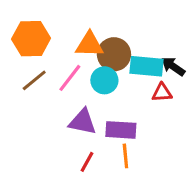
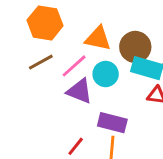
brown circle: (114, 54) -> (135, 47), moved
purple triangle: (83, 122) -> (80, 91), moved

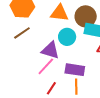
pink line: (74, 66) -> (46, 66), moved

